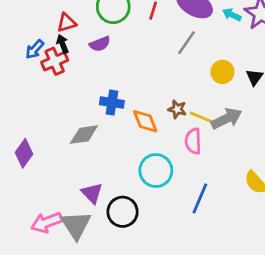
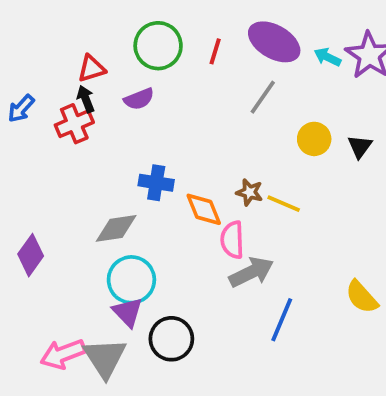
blue arrow: (35, 49) -> (21, 108), moved
gray arrow: (226, 119) -> (251, 272), moved
pink semicircle: (193, 141) -> (232, 240), moved
cyan circle: (156, 171) -> (131, 280), moved

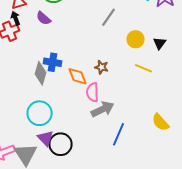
purple semicircle: (139, 99) -> (44, 18), turned 63
yellow line: (284, 204) -> (144, 68), moved
gray diamond: (116, 228) -> (41, 73), moved, turned -65
purple triangle: (128, 312) -> (46, 138), moved

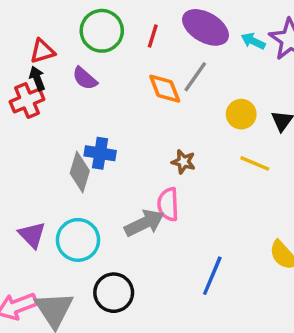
orange diamond: (78, 76) -> (165, 89), moved
gray arrow: (103, 109) -> (144, 223), moved
purple triangle: (46, 138) -> (32, 235), moved

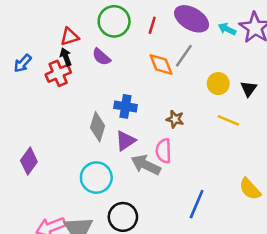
blue cross: (100, 153) -> (125, 106), moved
gray arrow: (144, 223) -> (146, 165), turned -128
purple triangle: (32, 235) -> (125, 141), moved, turned 40

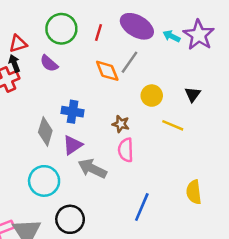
yellow circle: (218, 84) -> (152, 96), moved
pink semicircle: (164, 151) -> (126, 150), moved
yellow semicircle: (250, 189) -> (194, 192), turned 35

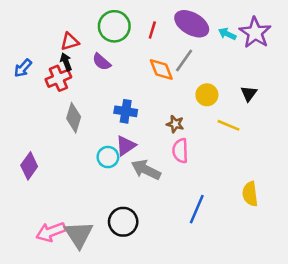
gray diamond: (45, 131) -> (74, 118), moved
cyan circle: (44, 181) -> (108, 157), moved, size x0.7

